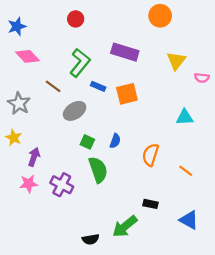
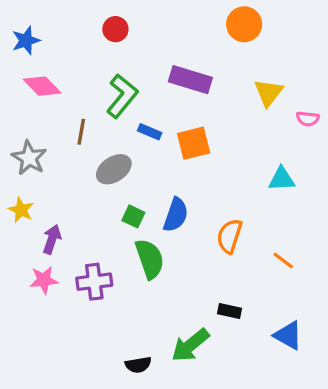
brown line: (53, 86) -> (81, 132), turned 63
blue semicircle: (115, 141) -> (176, 215), size x1.5
purple cross: (62, 185) -> (94, 282), turned -35

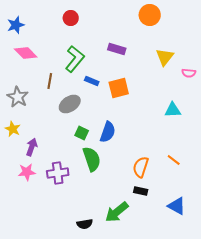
purple rectangle: (190, 80) -> (117, 49), size x0.7
orange semicircle: (229, 236) -> (141, 167), moved

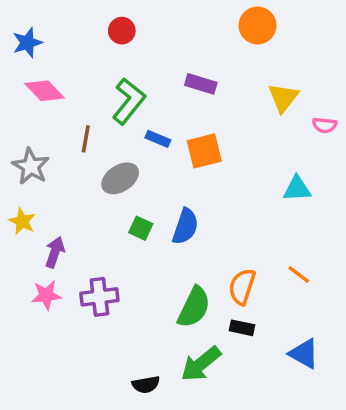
green semicircle: (92, 159) -> (194, 307), moved, turned 45

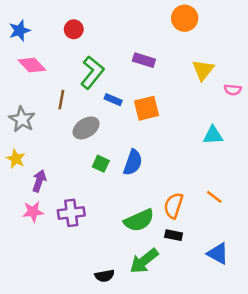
red circle: (122, 31) -> (74, 29), moved
green semicircle: (194, 307) -> (139, 220), turned 40

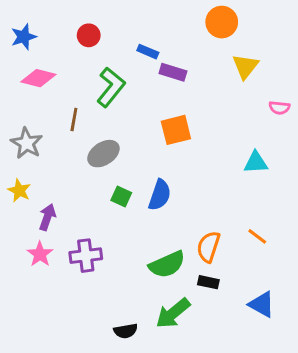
pink diamond: (32, 65) -> (38, 78), turned -32
yellow triangle: (203, 70) -> (245, 66), moved
blue rectangle: (113, 100) -> (148, 52), moved
pink star: (33, 212) -> (40, 254), turned -30

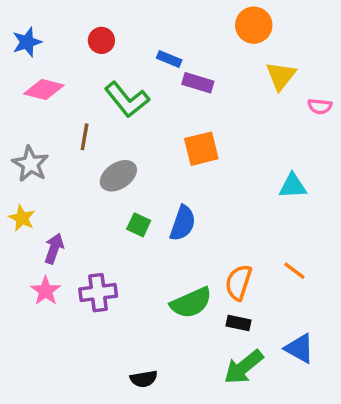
green L-shape: (111, 87) -> (127, 100), turned 102
pink semicircle: (279, 108) -> (320, 106), moved
green arrow: (173, 313) -> (244, 367), moved

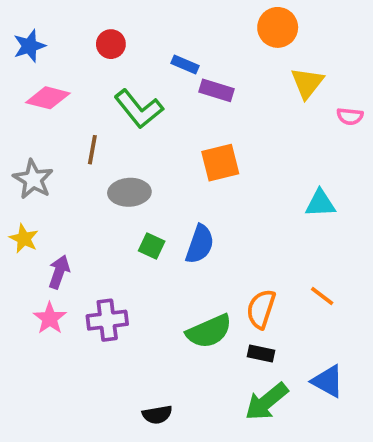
gray ellipse: (118, 176) -> (129, 192), turned 30

